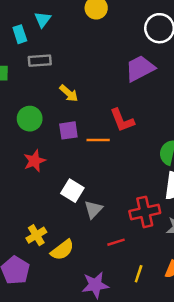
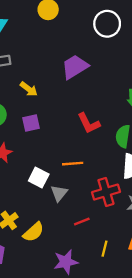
purple trapezoid: (140, 68) -> (75, 67), moved
red L-shape: (122, 120) -> (89, 123), moved
orange line: (98, 140) -> (73, 164), moved

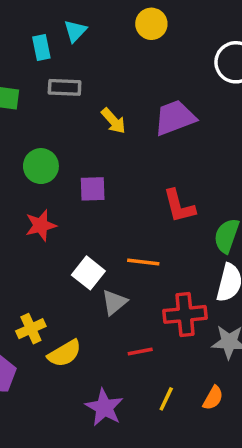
yellow arrow: (29, 89) -> (113, 121), moved
purple star: (66, 262) -> (104, 407), turned 30

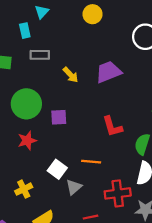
cyan triangle: (75, 31) -> (42, 12), moved
green circle: (41, 166) -> (26, 104), size x1.4
yellow cross: (31, 329) -> (24, 189), moved

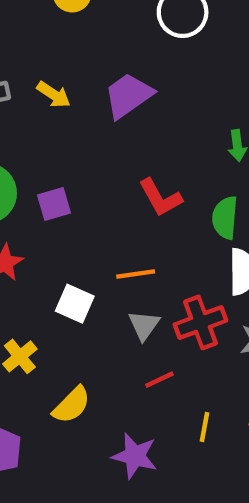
yellow arrow: (71, 75) -> (54, 95), moved
gray triangle: (74, 187) -> (144, 325), moved

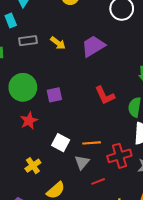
orange line: (136, 274) -> (92, 143), moved
gray triangle: (144, 325) -> (82, 162), moved

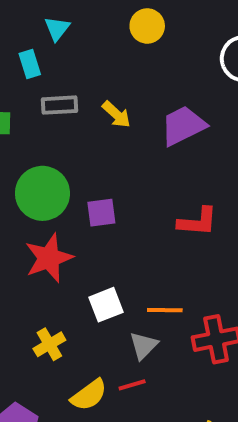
red L-shape: (105, 95) -> (198, 222), turned -65
red star: (29, 121) -> (49, 258), size x1.4
white square: (61, 143) -> (106, 305), turned 36
red line: (98, 181) -> (132, 385), moved

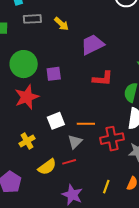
purple trapezoid: (183, 126) -> (92, 45), moved

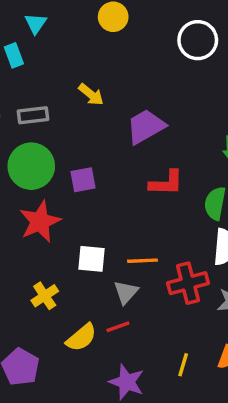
gray rectangle: (32, 19) -> (33, 115), moved
white square: (56, 121) -> (92, 259), turned 30

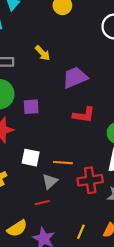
yellow semicircle: (81, 338) -> (17, 228), moved

